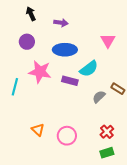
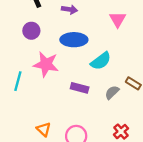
pink triangle: (108, 41) -> (118, 20), moved
purple rectangle: (70, 81) -> (80, 88), moved

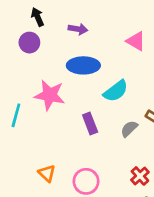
pink triangle: (118, 20) -> (136, 41), turned -30
purple circle: (31, 31) -> (29, 43), moved
purple rectangle: (80, 88) -> (90, 123), turned 54

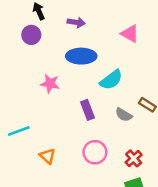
pink star: (50, 95) -> (50, 84), size x0.7
cyan line: (16, 115) -> (19, 131), moved, turned 55
gray semicircle: (129, 129) -> (124, 115), turned -105
pink circle: (86, 181) -> (95, 152), moved

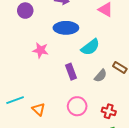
gray semicircle: (124, 115) -> (101, 76), turned -80
cyan line: (19, 131) -> (15, 100), moved
red cross: (134, 158) -> (109, 111), turned -32

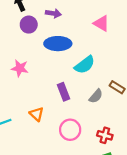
purple circle: (25, 11) -> (29, 25), moved
pink star: (40, 50) -> (20, 68), moved
orange triangle: (38, 109) -> (37, 114), moved

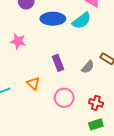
cyan semicircle: (85, 65) -> (82, 21), moved

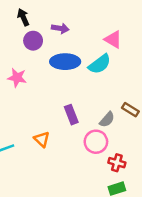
pink star: (18, 41) -> (17, 78), moved
pink circle: (64, 98) -> (96, 142), moved

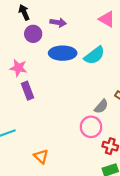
pink triangle: (113, 39) -> (107, 19), moved
purple rectangle: (71, 115) -> (27, 91), moved
orange triangle: (42, 139) -> (41, 156), moved

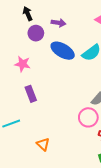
blue ellipse: (63, 53) -> (63, 51), turned 30
purple rectangle: (27, 91) -> (31, 94), moved

